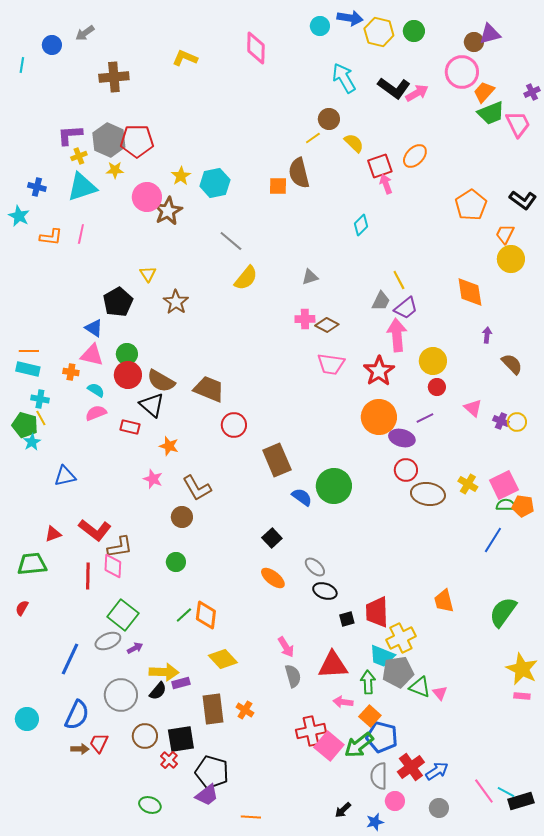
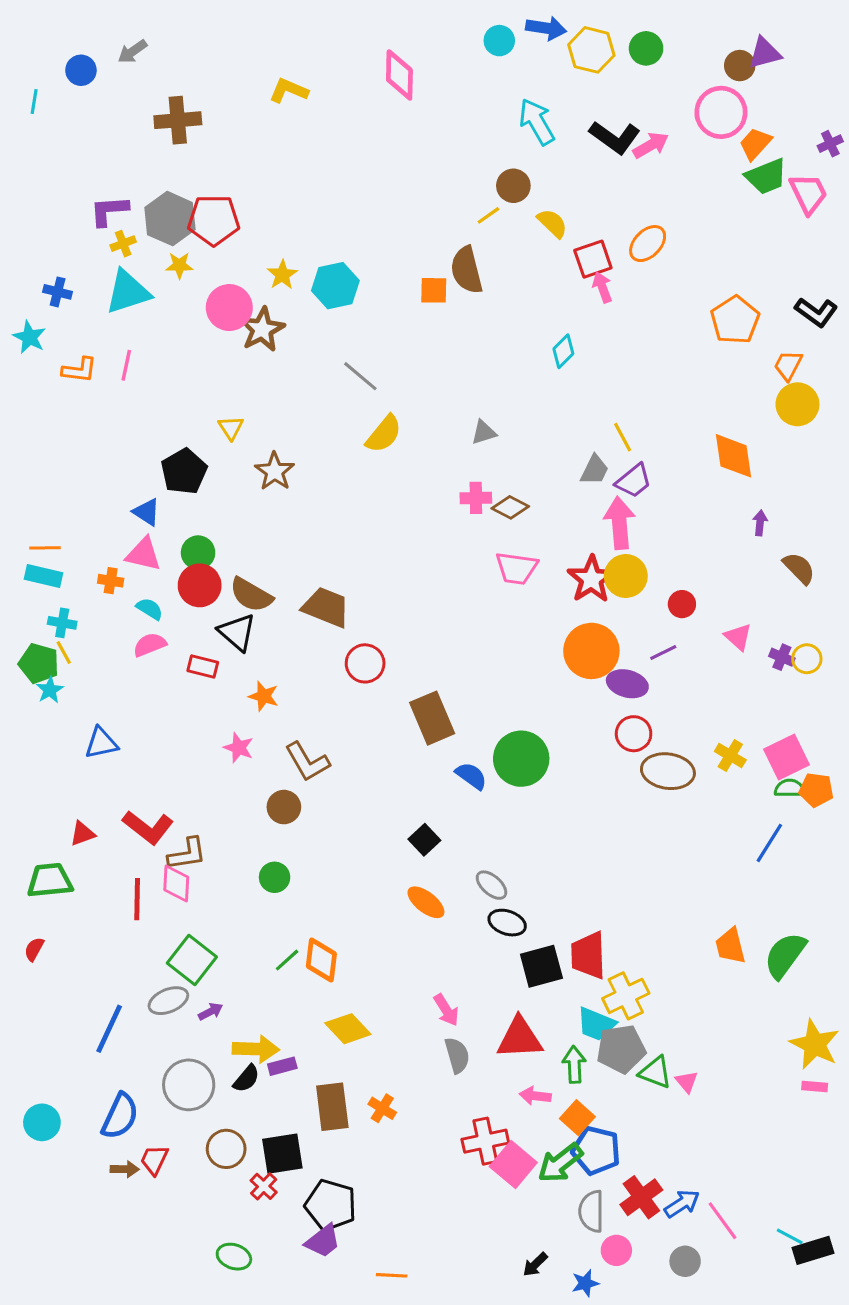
yellow circle: (433, 361) -> (626, 576), moved
orange trapezoid: (444, 601) -> (730, 946), moved
black square: (347, 619) -> (541, 966), size x1.8
pink line: (484, 791) -> (723, 1221), moved

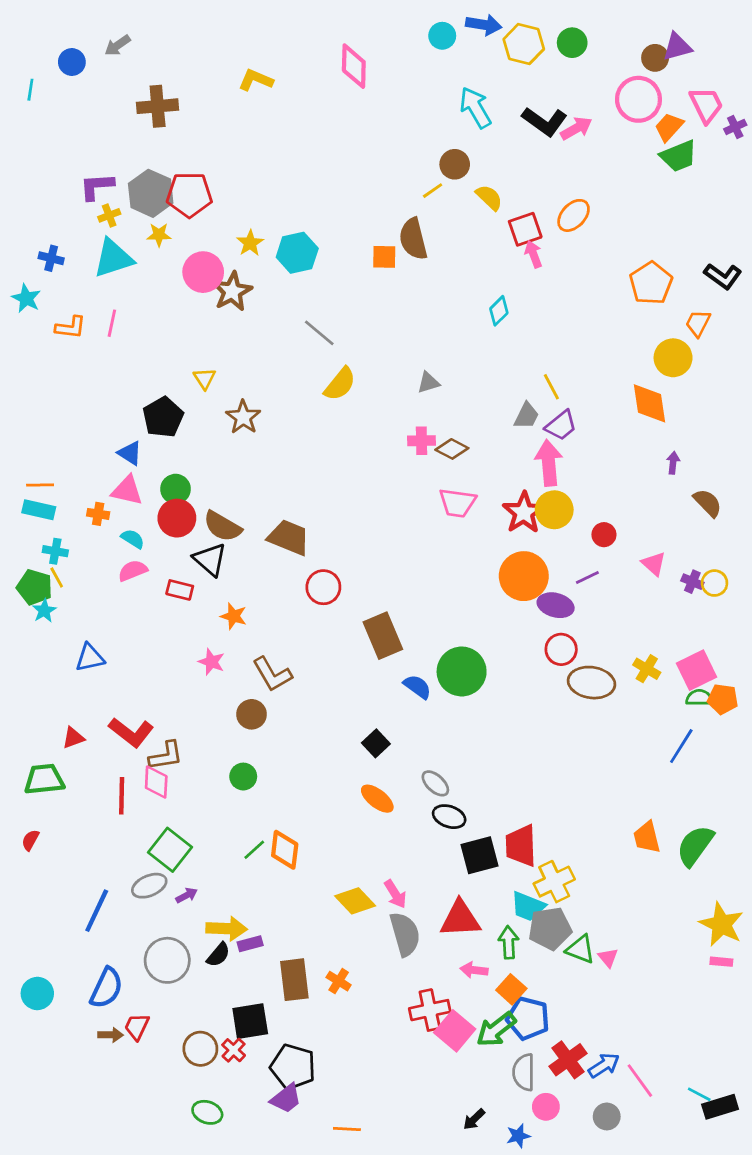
pink trapezoid: (808, 194) -> (706, 105), moved
yellow circle: (797, 404) -> (673, 358), moved
yellow diamond: (348, 1029) -> (355, 901), moved
gray semicircle: (457, 1055) -> (405, 934), size x1.4
brown circle: (226, 1149) -> (200, 1049), moved

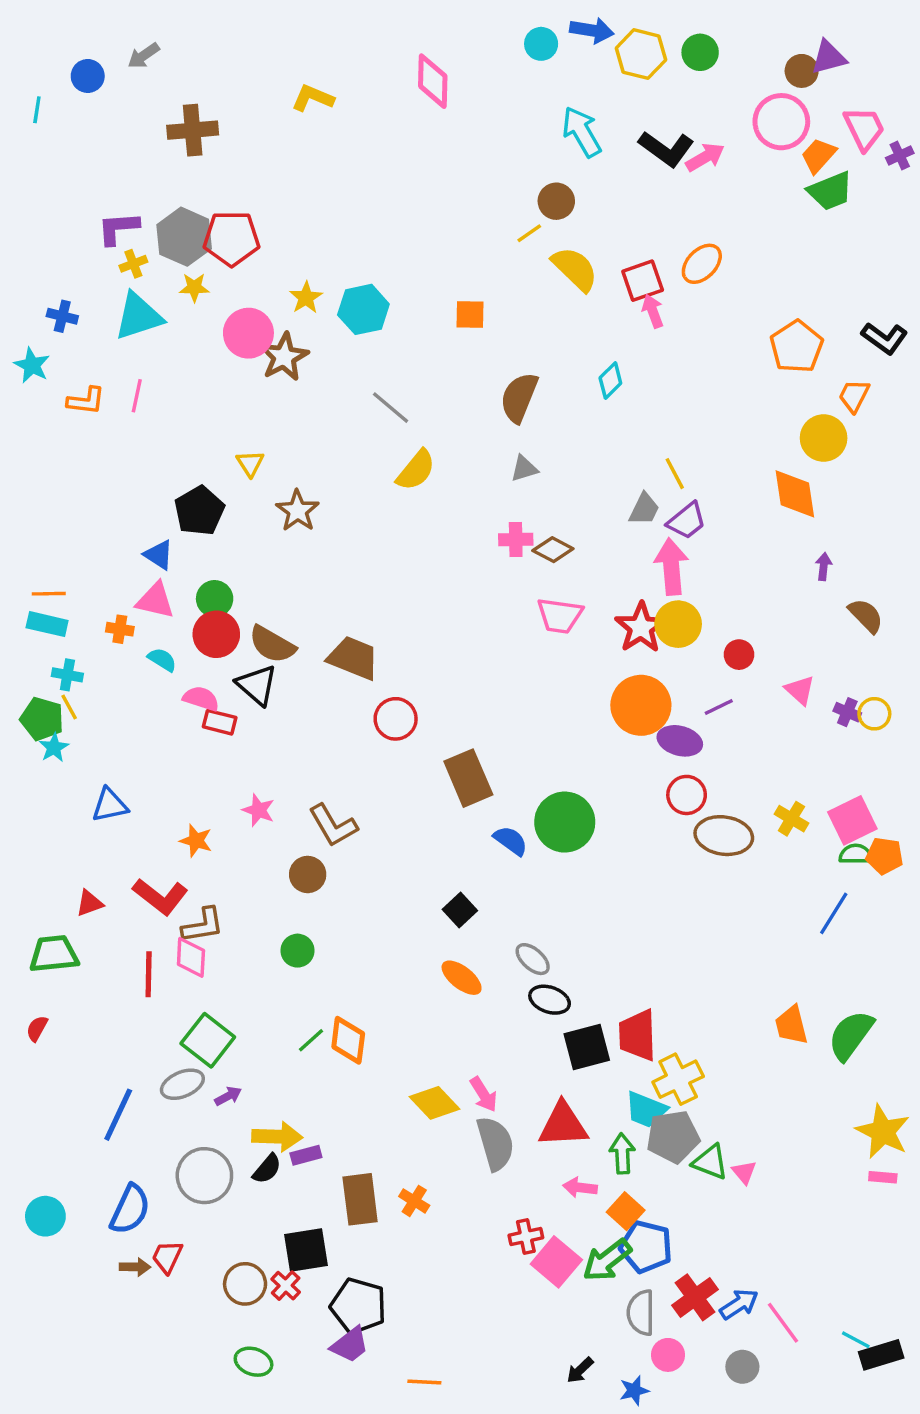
yellow semicircle: (489, 197) -> (575, 269), moved, size x1.4
brown semicircle: (413, 239) -> (519, 397), moved, turned 36
pink semicircle: (133, 571) -> (201, 699), moved, turned 40
orange star: (234, 616) -> (196, 841), moved
red cross: (430, 1010) -> (526, 1237), size x0.7

